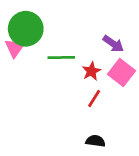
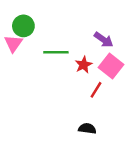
green circle: (26, 29) -> (23, 26), size x0.7
red line: (94, 99) -> (96, 90), moved

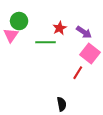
red star: (84, 65) -> (60, 28), moved
black semicircle: (87, 129) -> (62, 104), moved, turned 72

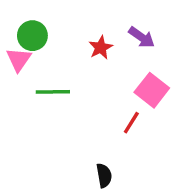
purple arrow: (84, 32) -> (142, 37), moved
green line: (45, 42) -> (53, 92), moved

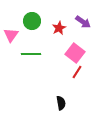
green circle: (32, 36) -> (32, 21), moved
pink square: (152, 90) -> (75, 53), moved

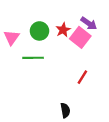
green circle: (32, 21) -> (39, 31), moved
pink square: (75, 53) -> (80, 37), moved

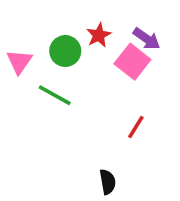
red star: (63, 30) -> (99, 35), moved
green line: (33, 58) -> (55, 95), turned 30

